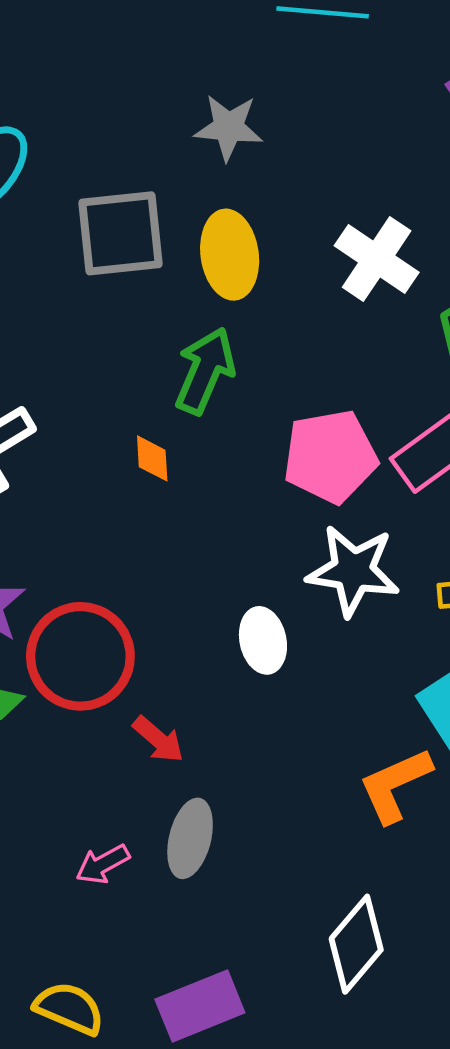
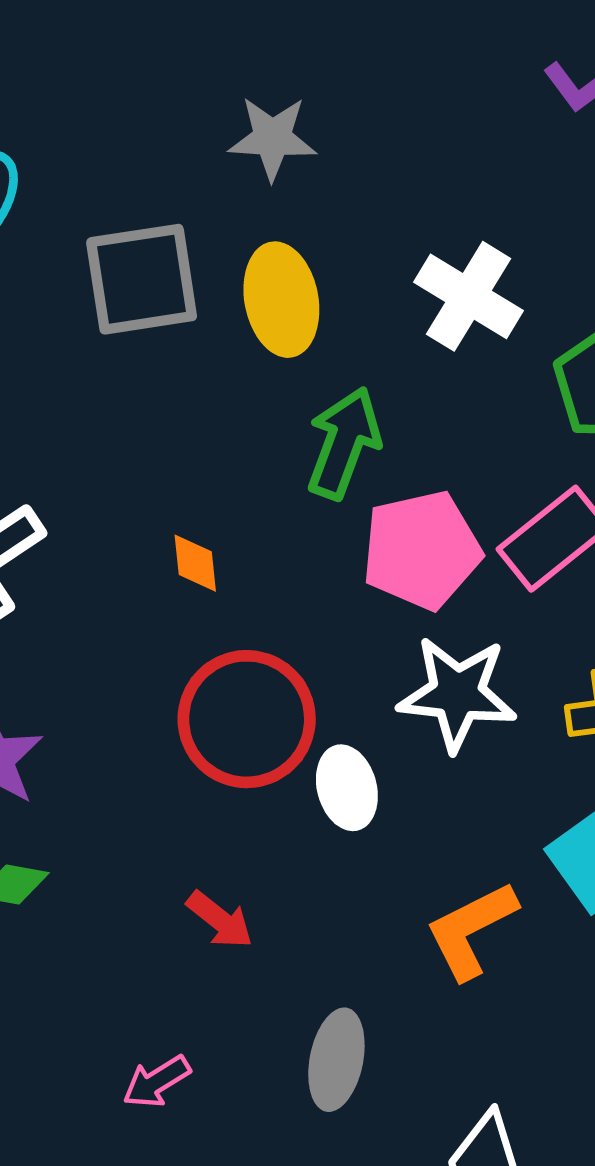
green arrow: (205, 371) -> (344, 443), moved
red circle: (80, 656) -> (247, 719), moved
orange L-shape: (395, 785) -> (471, 930), moved
gray ellipse: (190, 838) -> (336, 1060), moved

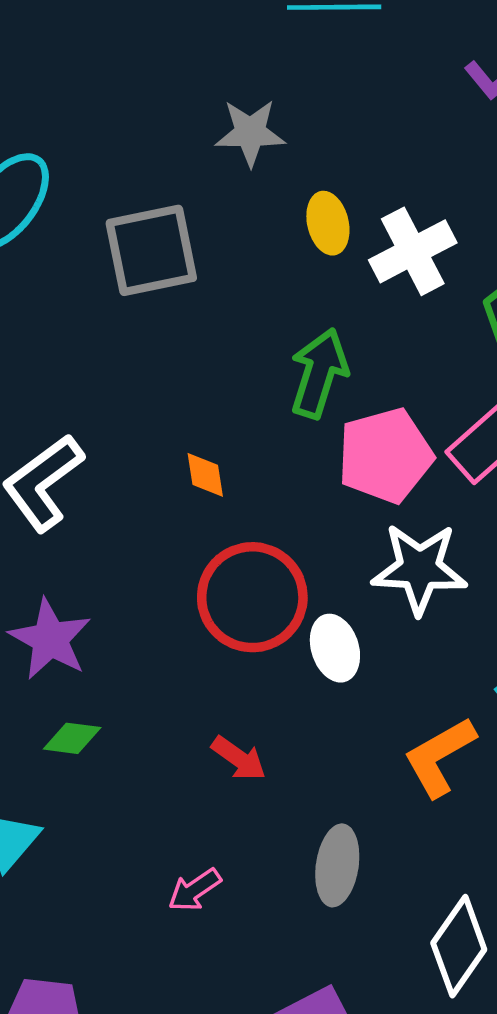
white cross: (468, 296) -> (413, 251), turned 34
yellow ellipse: (281, 300) -> (328, 223), moved, size x0.7

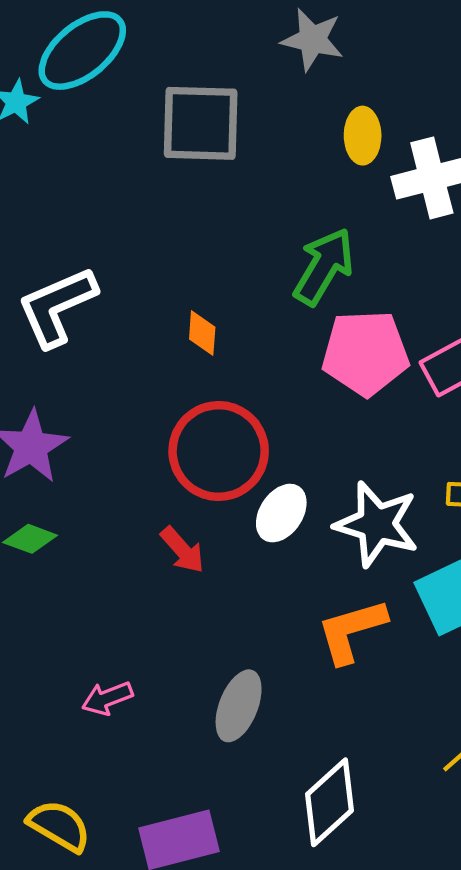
white star: (419, 569) -> (377, 524), moved
white ellipse: (335, 648) -> (281, 513), turned 38
red arrow: (239, 758) -> (182, 550), moved

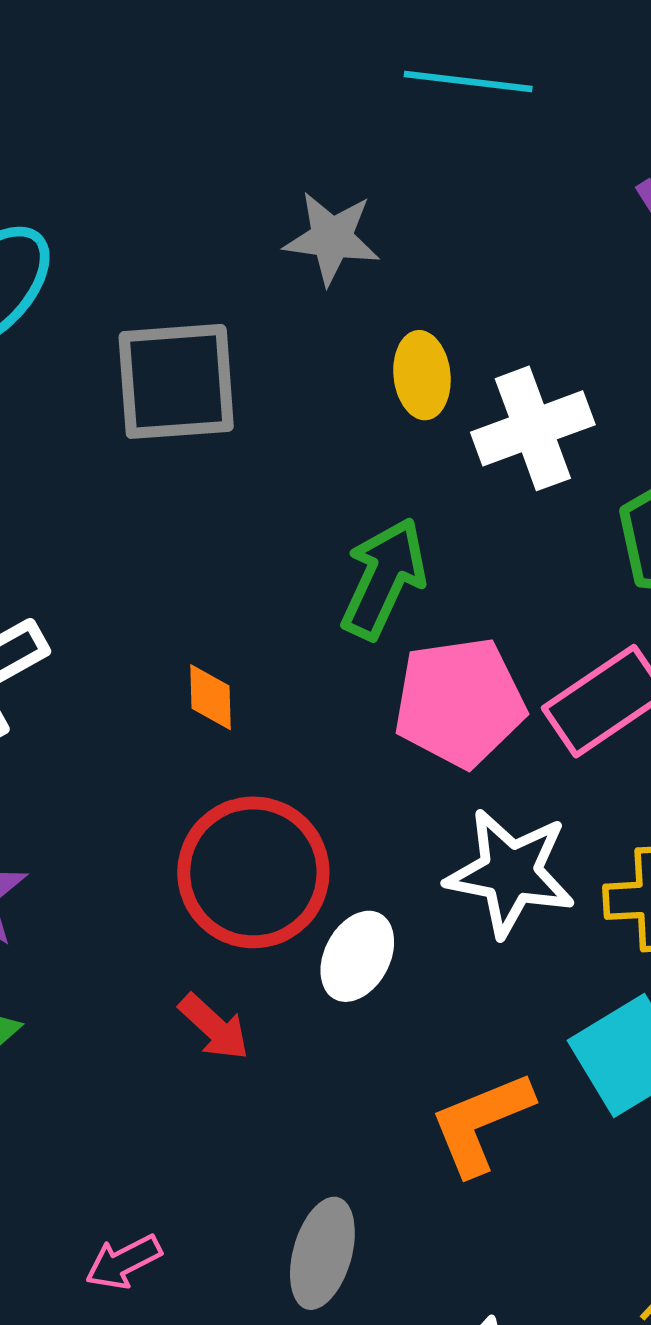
white star: (377, 524) -> (510, 873), moved

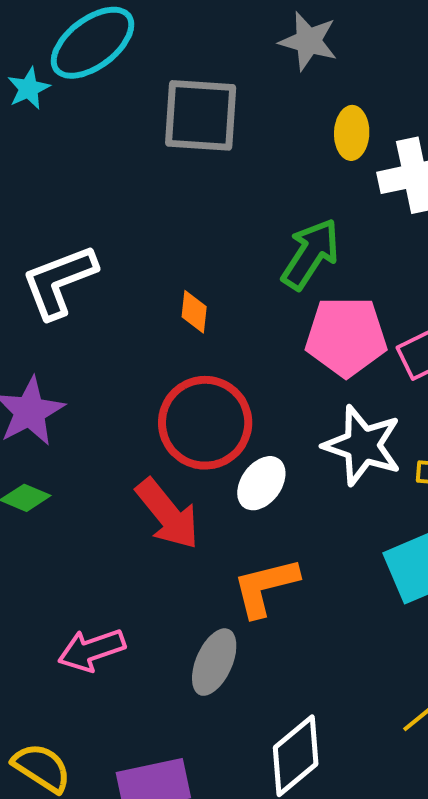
red arrow: (214, 1027) -> (167, 514), size x1.6
orange L-shape: (481, 1123) -> (265, 587), moved
pink arrow: (123, 1262) -> (92, 650), size x1.4

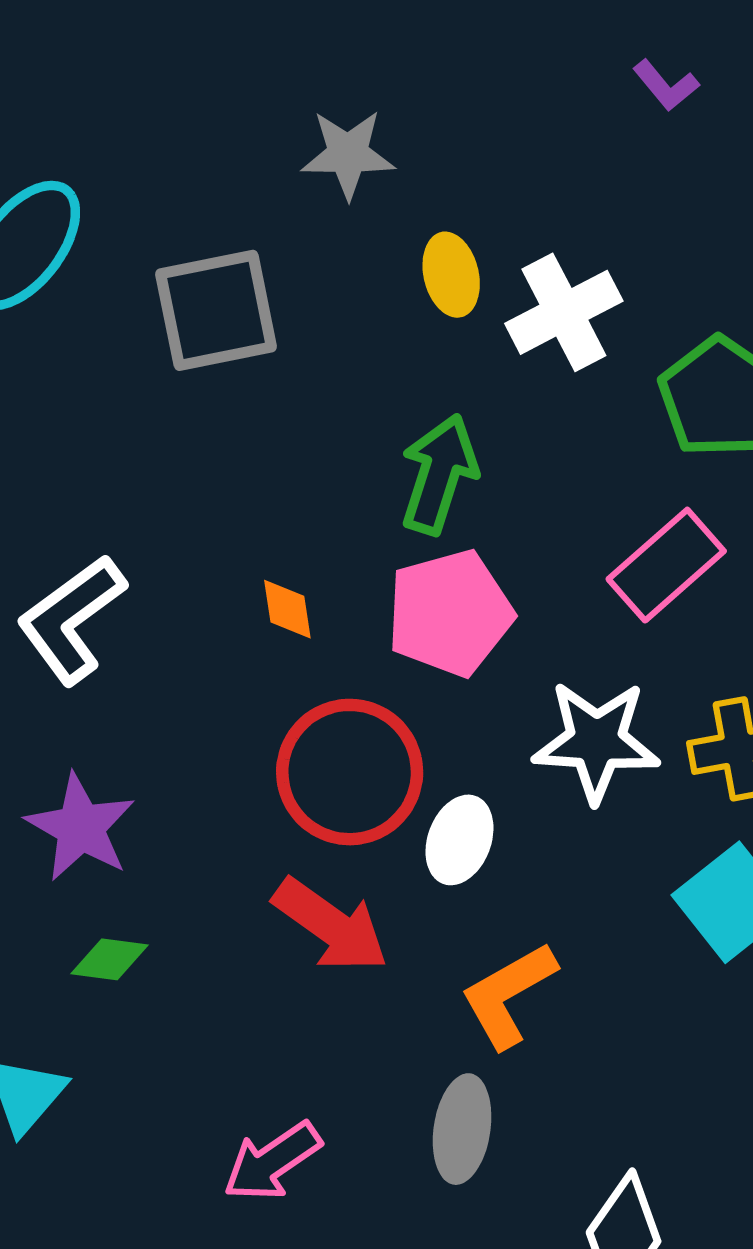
pink pentagon: (346, 337) -> (450, 613), moved

